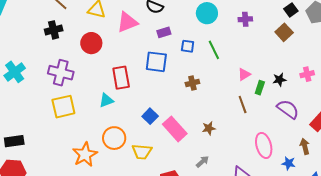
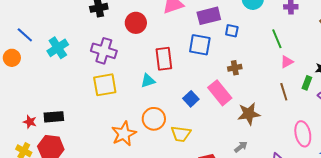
purple rectangle: (164, 32) -> (209, 16), size x1.6
green line: (214, 50) -> (277, 39), moved
green rectangle: (260, 88) -> (307, 83), moved
brown star: (209, 128) -> (249, 114), size x1.6
pink rectangle: (175, 129) -> (220, 93), moved

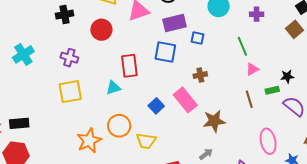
purple cross: (104, 51) -> (69, 58), size x0.7
green rectangle: (307, 83) -> (272, 90), turned 56

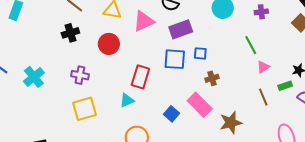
blue square: (197, 38) -> (200, 53), moved
red rectangle: (129, 66) -> (140, 77), turned 30

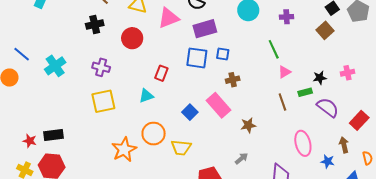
red rectangle: (140, 77) -> (161, 73), size x0.7
brown star: (231, 123) -> (248, 125), size x0.7

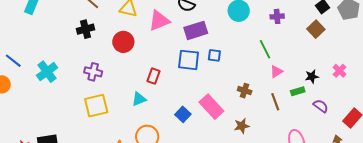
pink cross: (348, 73) -> (340, 71), turned -32
brown cross: (233, 80) -> (245, 91), moved, turned 32
purple semicircle: (328, 107) -> (321, 106), size x0.7

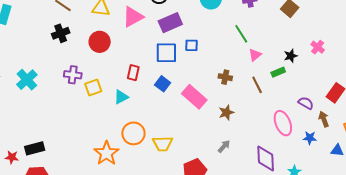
yellow square: (96, 106) -> (93, 88), moved, size x0.7
purple semicircle: (321, 106) -> (306, 103), moved
blue square: (183, 114) -> (163, 84), moved

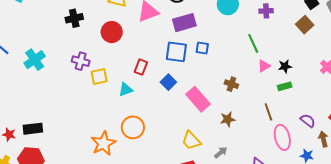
black star: (291, 56) -> (285, 66), moved
brown line: (257, 85) -> (268, 112), moved
yellow trapezoid: (163, 144) -> (191, 140), moved, turned 40

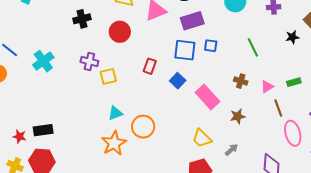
green line: (253, 43) -> (253, 47), moved
pink triangle: (264, 66) -> (267, 87), moved
black star: (285, 66) -> (292, 37), moved
cyan triangle: (126, 90) -> (115, 113), moved

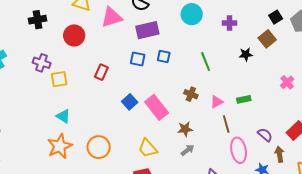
blue square: (185, 50) -> (138, 59), size x0.7
blue square: (178, 81) -> (130, 102), moved
cyan triangle: (115, 113) -> (63, 116), turned 49
orange circle: (143, 127) -> (99, 147), moved
gray arrow: (232, 150) -> (188, 150), moved

